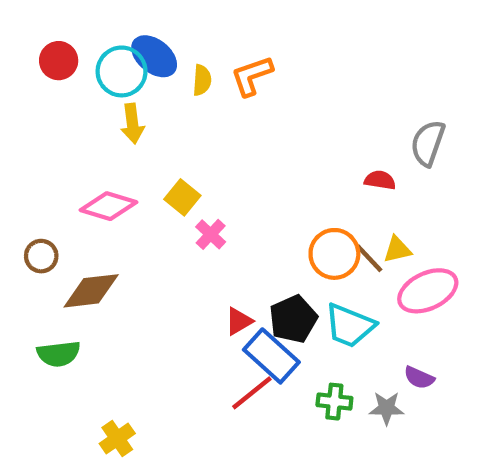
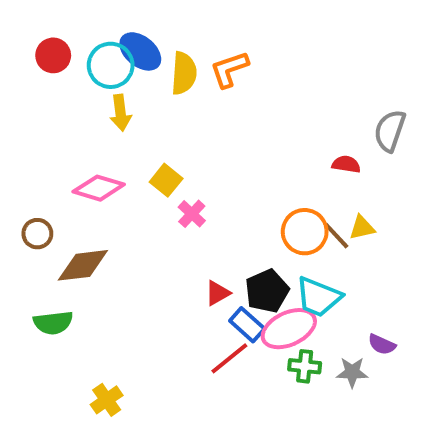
yellow semicircle: (202, 80) -> (184, 73), size x1.5
pink ellipse: (428, 291) -> (289, 329), moved
blue rectangle: (271, 356) -> (247, 325), size x0.7

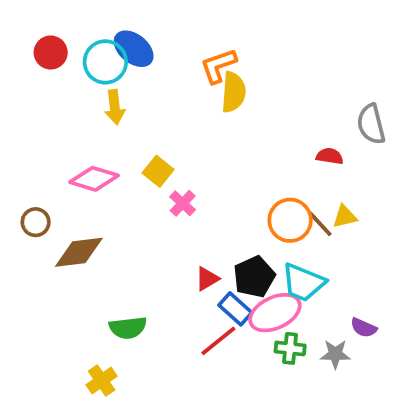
yellow semicircle: (184, 73) -> (234, 92), moved
gray semicircle: (390, 131) -> (371, 124), turned -33
green semicircle: (53, 323) -> (128, 328), moved

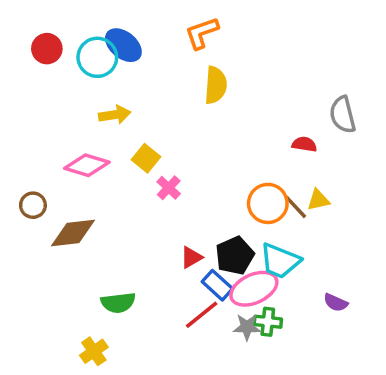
orange L-shape: (218, 66) -> (202, 33), moved
yellow arrow: (115, 107) -> (115, 115), moved, turned -92
gray star: (335, 354) -> (247, 327), moved

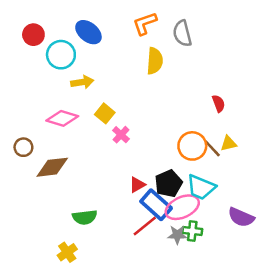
cyan circle: (97, 57) -> (61, 55), moved
gray semicircle: (343, 115) -> (182, 33), moved
red semicircle: (304, 144) -> (219, 103), turned 60
blue rectangle: (217, 285) -> (156, 205), size x1.4
purple semicircle: (336, 303) -> (241, 217), size x1.5

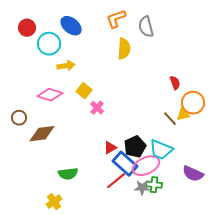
orange circle: (192, 146) -> (193, 103), moved

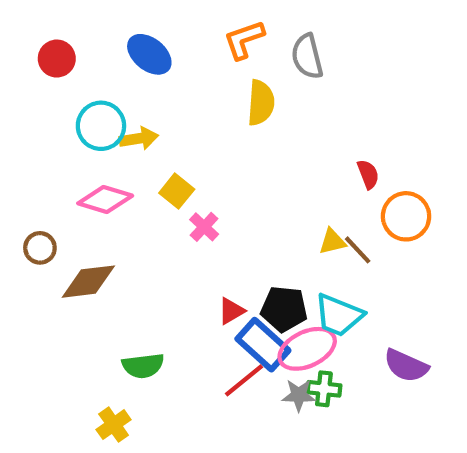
cyan circle: (49, 44) -> (101, 126), moved
yellow triangle: (183, 115) -> (332, 242), moved
black pentagon: (135, 147) -> (284, 309), turned 30

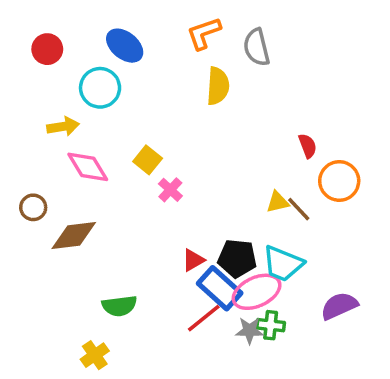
cyan circle: (101, 126) -> (100, 88), moved
yellow arrow: (139, 138) -> (63, 126), moved
pink diamond: (105, 199) -> (88, 167), turned 42
purple semicircle: (406, 366) -> (339, 306), turned 132

